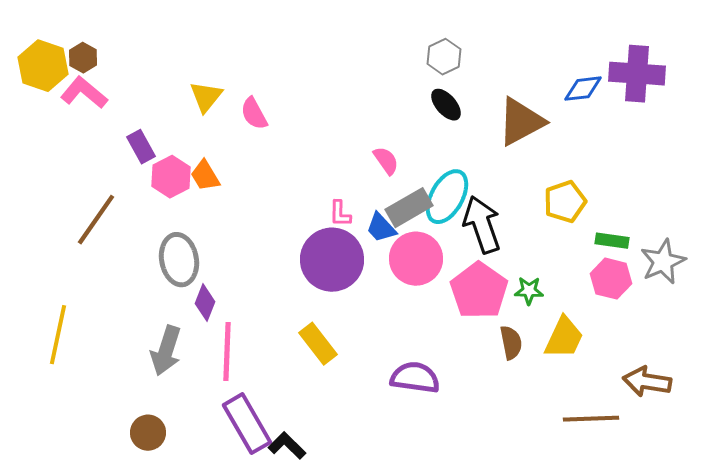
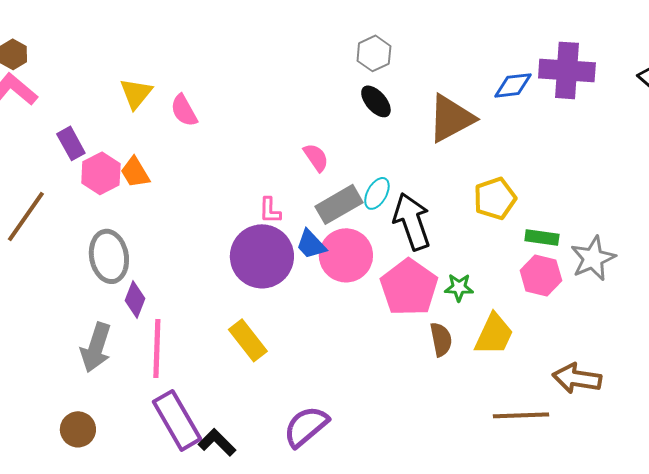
cyan ellipse: (447, 197) -> (377, 193), size x0.6
blue trapezoid: (381, 228) -> (311, 244), moved
purple semicircle: (415, 378) -> (306, 426), moved, turned -48

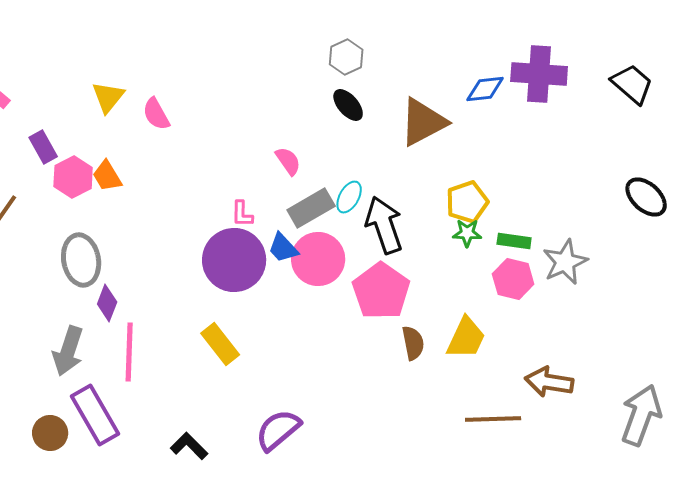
green star: (459, 287) -> (467, 233), moved
purple rectangle: (177, 420) -> (95, 415), moved

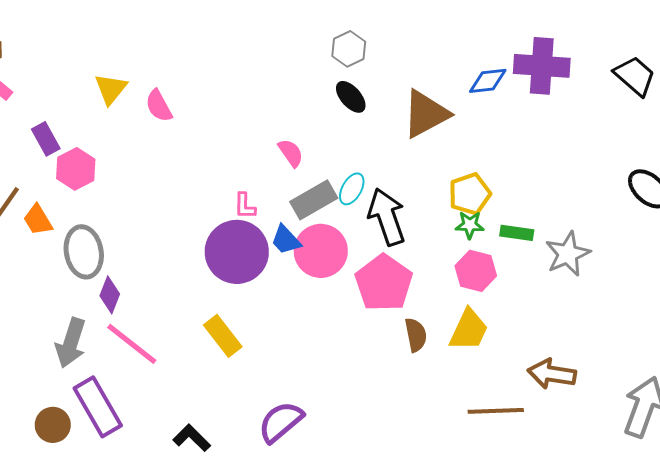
orange trapezoid: (107, 176) -> (38, 220), moved
pink hexagon: (513, 279) -> (476, 271), moved
pink line: (129, 352) -> (132, 344), turned -54

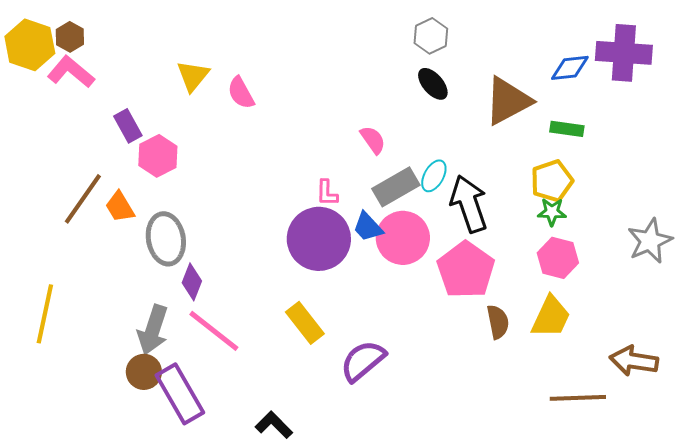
green rectangle: (517, 233) -> (567, 129), moved
purple semicircle: (281, 422) -> (363, 361), moved
brown circle: (53, 425) -> (144, 372), moved

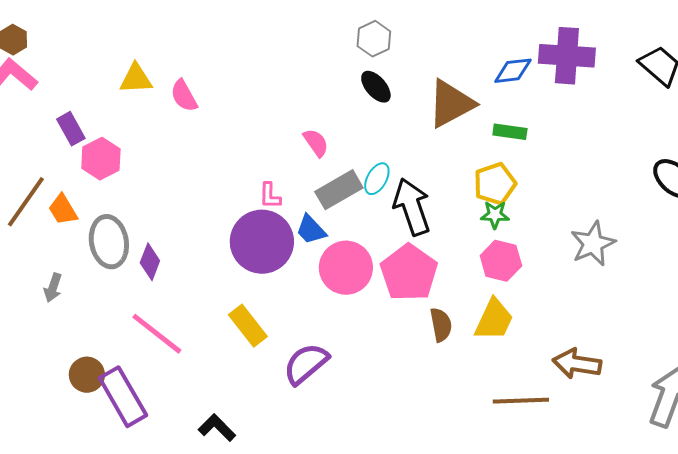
yellow triangle: (193, 76) -> (136, 79), turned 48
pink circle: (403, 238) -> (346, 268), moved
purple diamond: (192, 282) -> (150, 262), moved
gray arrow: (153, 330) -> (53, 288), moved, size x0.6

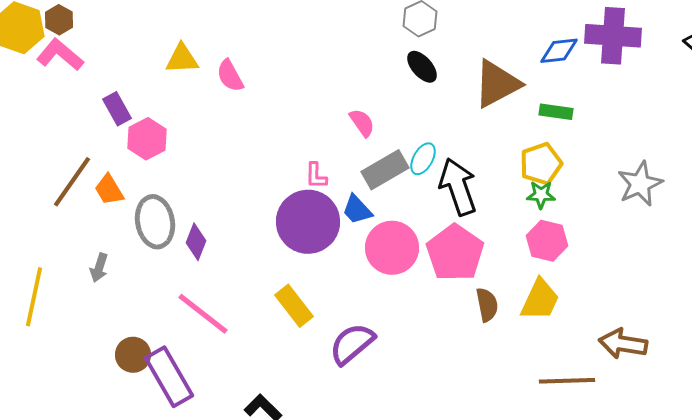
gray star: (593, 244) -> (640, 184), moved

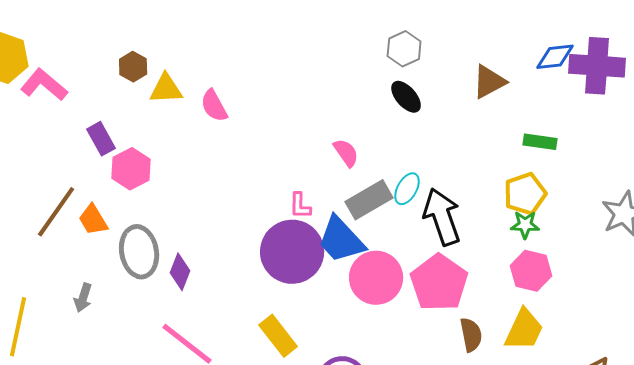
brown hexagon: (59, 20) -> (133, 67), moved
blue diamond: (559, 51) -> (555, 57), moved
brown triangle: (497, 84) -> (489, 82), moved, size x0.7
blue trapezoid: (357, 210) -> (341, 240), size x1.6

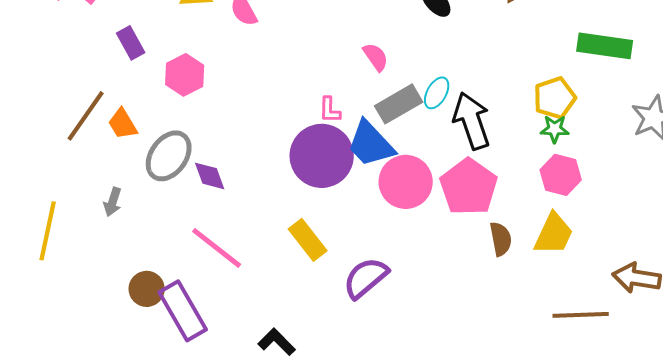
green rectangle: (540, 142) -> (605, 46), moved, size x1.6
pink hexagon: (131, 169) -> (185, 75), moved
gray ellipse: (139, 252) -> (169, 156), turned 45
purple diamond: (180, 272) -> (210, 176), turned -42

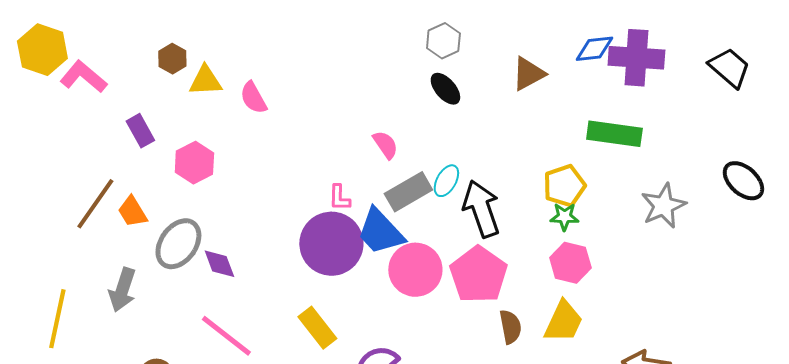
gray arrow: (113, 202) -> (122, 290), size x1.5

